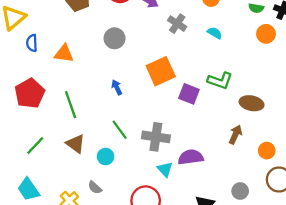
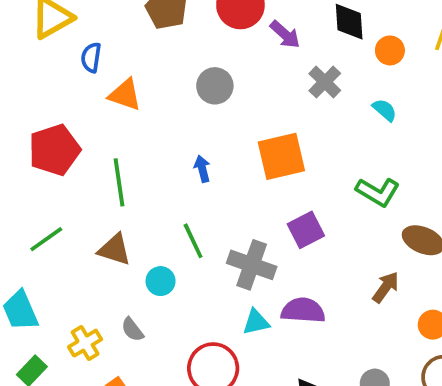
blue semicircle: (32, 43) -> (91, 58), moved
purple square: (189, 94) -> (306, 230), moved, turned 30
brown triangle: (76, 144) -> (114, 250), turned -30
cyan triangle: (165, 169) -> (256, 322), turned 49

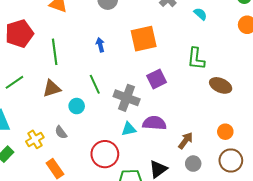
green L-shape: (378, 192) -> (196, 59), turned 65
brown triangle: (114, 250) -> (52, 88), turned -36
brown arrow: (386, 287) -> (186, 141), moved

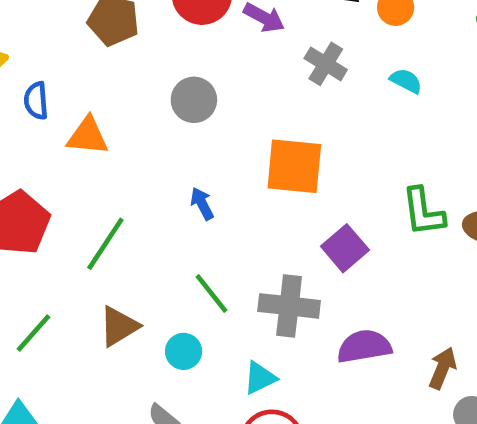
orange square: (144, 39) -> (294, 166), turned 32
green line: (55, 52) -> (105, 244), turned 55
green L-shape: (196, 59) -> (423, 212), moved
cyan triangle: (129, 129) -> (260, 378), moved

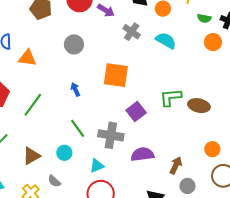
cyan semicircle: (406, 81) -> (166, 41), size x1.5
green L-shape: (423, 212) -> (171, 97), turned 90
brown triangle: (119, 326) -> (31, 156), moved

